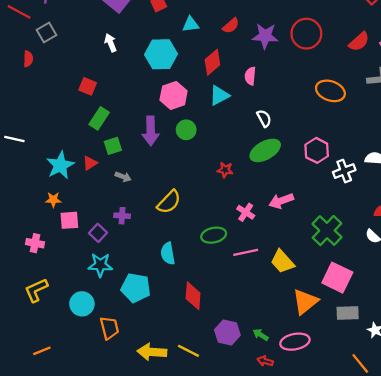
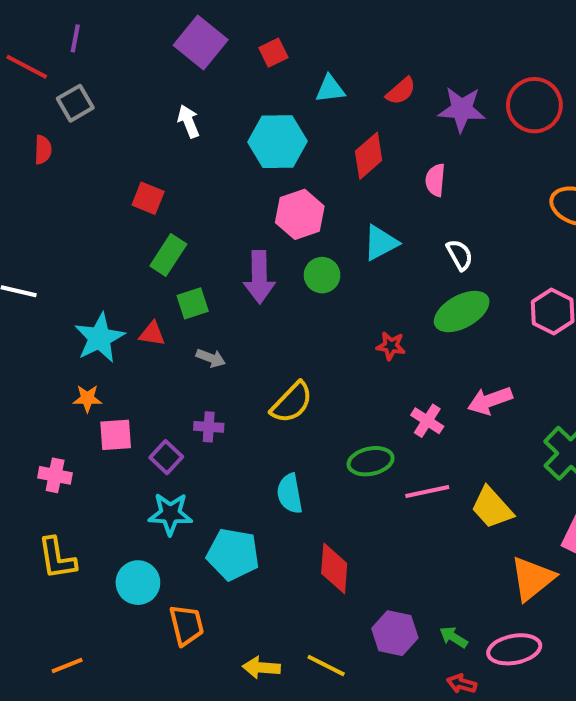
cyan triangle: (219, 95) -> (381, 243), moved
red triangle: (90, 163) -> (152, 334), turned 42
yellow L-shape: (36, 290) -> (57, 558), turned -75
yellow arrow: (152, 352) -> (261, 668), size x0.7

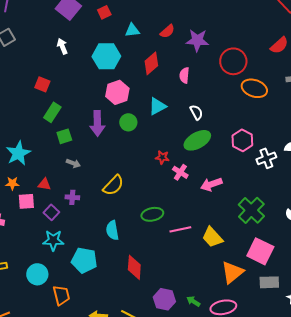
red circle: (534, 105) -> (233, 61), moved
red triangle: (152, 334) -> (44, 184), moved
pink cross: (427, 421) -> (180, 172), moved

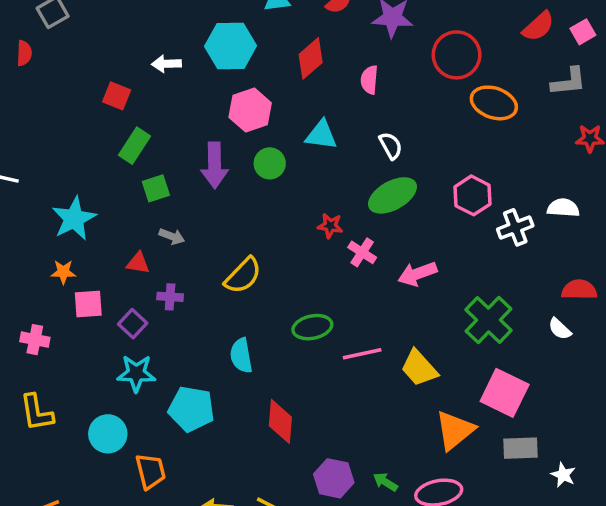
white arrow: (62, 46) -> (166, 64), moved, turned -70
cyan triangle: (157, 106) -> (321, 135), turned 36
red triangle: (44, 184) -> (138, 263), moved

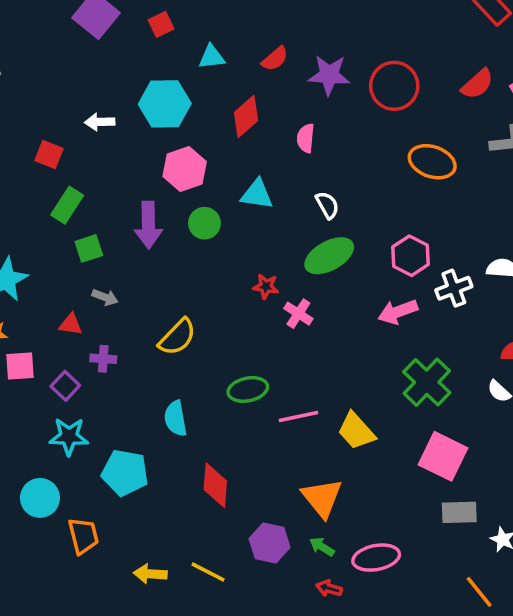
red circle: (457, 55) -> (394, 86), moved
pink arrow: (417, 274) -> (398, 312), moved
orange triangle: (455, 430) -> (322, 498), moved, turned -30

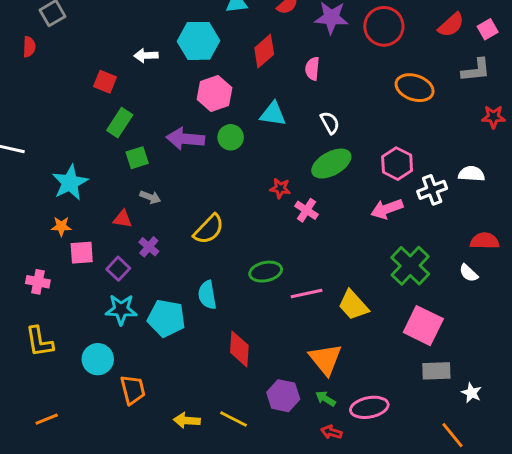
purple arrow: (148, 225) -> (185, 139), turned 96
purple cross: (103, 359) -> (149, 247), turned 36
cyan pentagon: (125, 473) -> (166, 318), moved

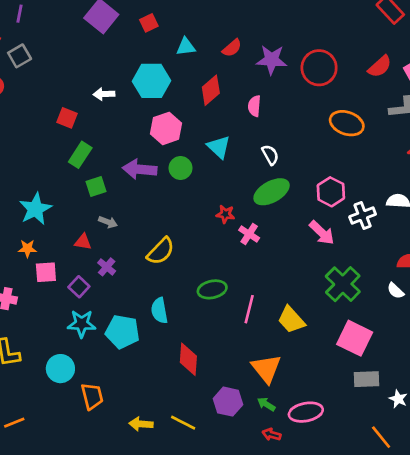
cyan triangle: (273, 114) -> (219, 147), turned 35
pink arrow: (387, 209) -> (322, 233), turned -116
pink line: (307, 293) -> (249, 309), turned -64

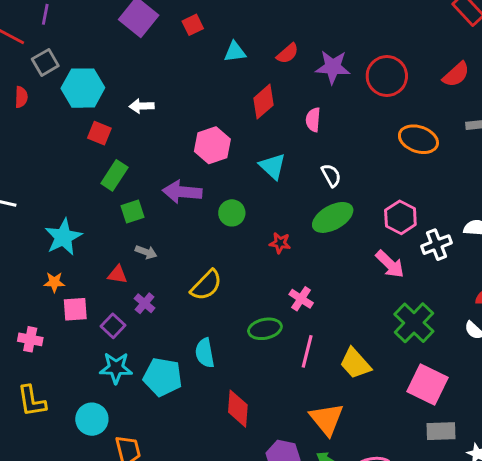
cyan hexagon: (151, 81) -> (83, 88), moved
green circle: (180, 168) -> (232, 213), moved
pink cross: (249, 234) -> (301, 299), moved

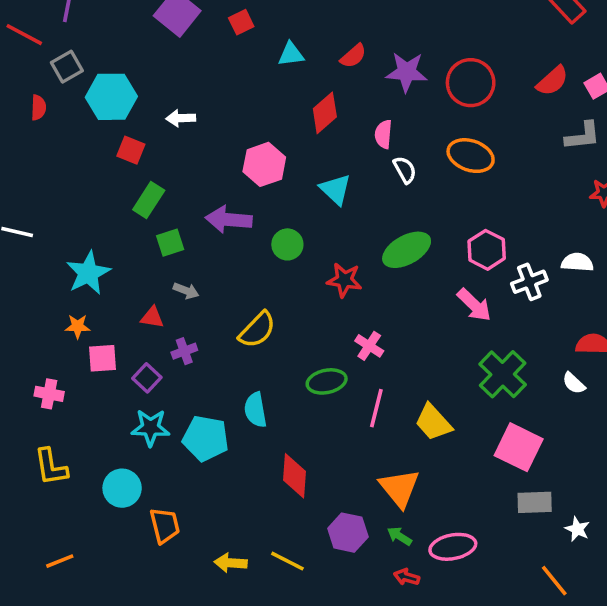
orange ellipse: (418, 139) -> (471, 156), moved
white semicircle: (331, 175) -> (405, 170), moved
red star: (280, 243) -> (344, 280), size x1.4
purple cross: (145, 303) -> (184, 351), turned 30

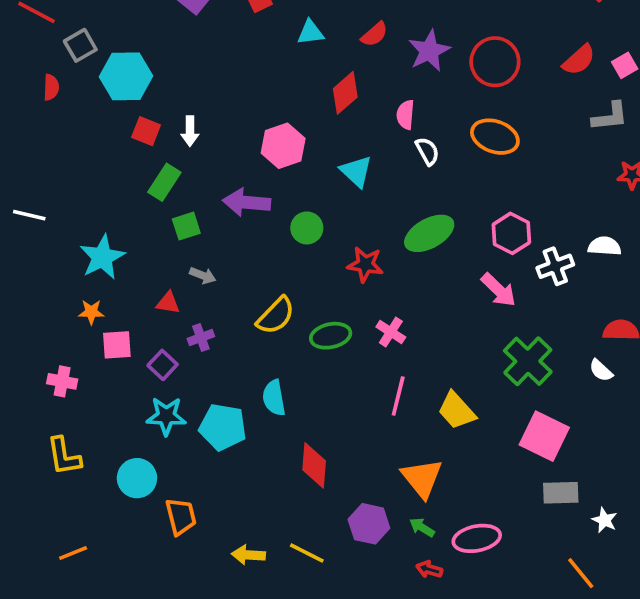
purple star: (407, 72) -> (429, 51), turned -30
white arrow: (181, 118) -> (190, 131), moved, turned -88
green ellipse: (327, 381) -> (331, 336), moved

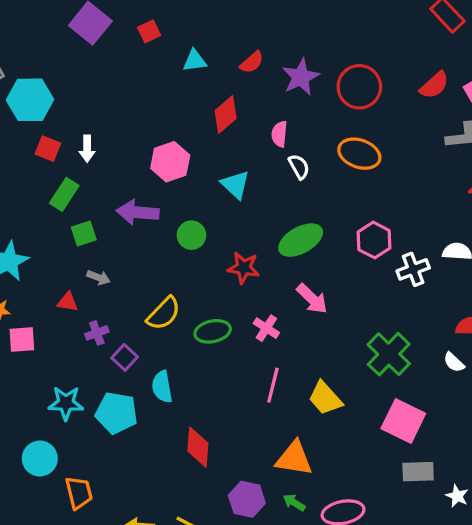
pink arrow: (499, 290) -> (312, 299), moved
purple square: (163, 365) -> (125, 357), moved
orange triangle: (422, 478) -> (294, 459), turned -42

